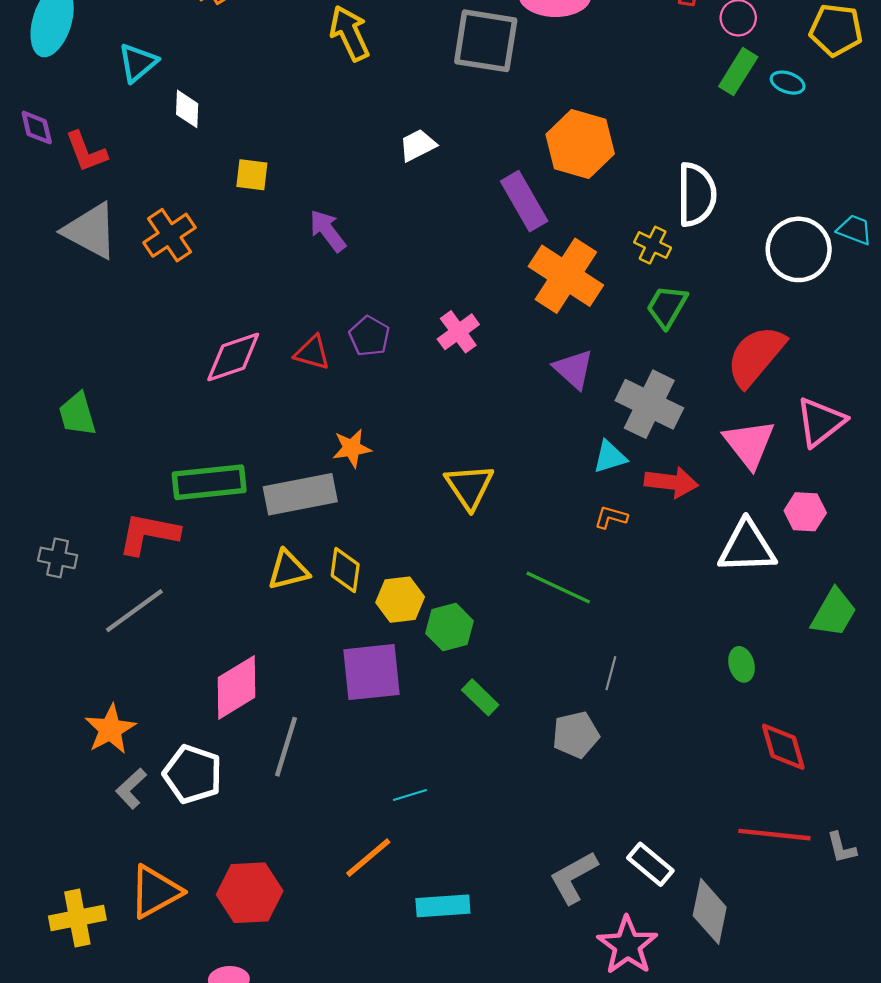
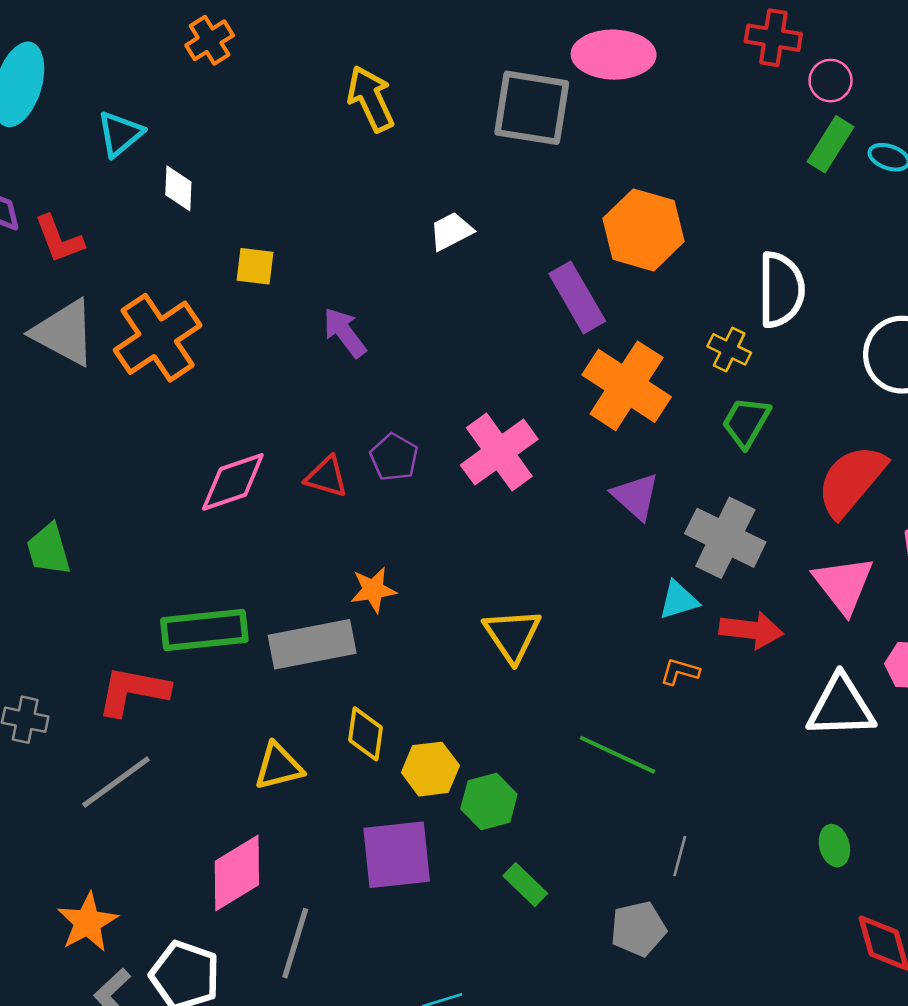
orange cross: (170, 235) -> (158, 338), size x1.4
pink cross: (458, 332) -> (499, 452), size x1.5
yellow triangle: (288, 570) -> (278, 766), moved

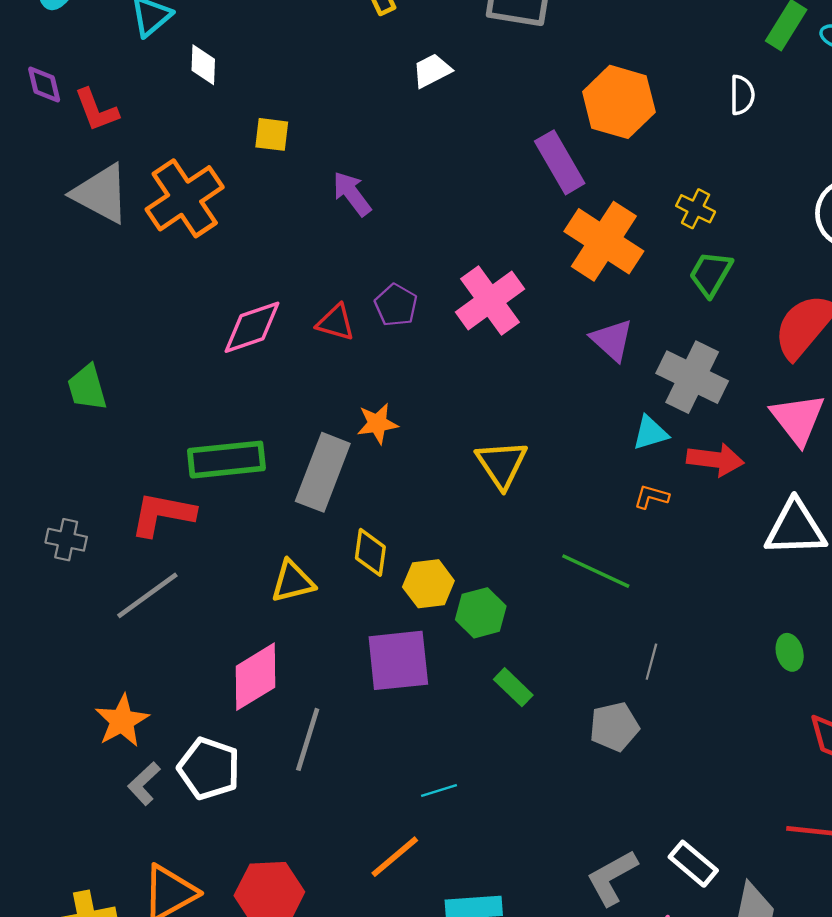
white trapezoid: (451, 231) -> (432, 71), moved
white semicircle: (781, 290) -> (742, 95), moved, size x0.6
gray rectangle: (312, 644) -> (323, 472), turned -58

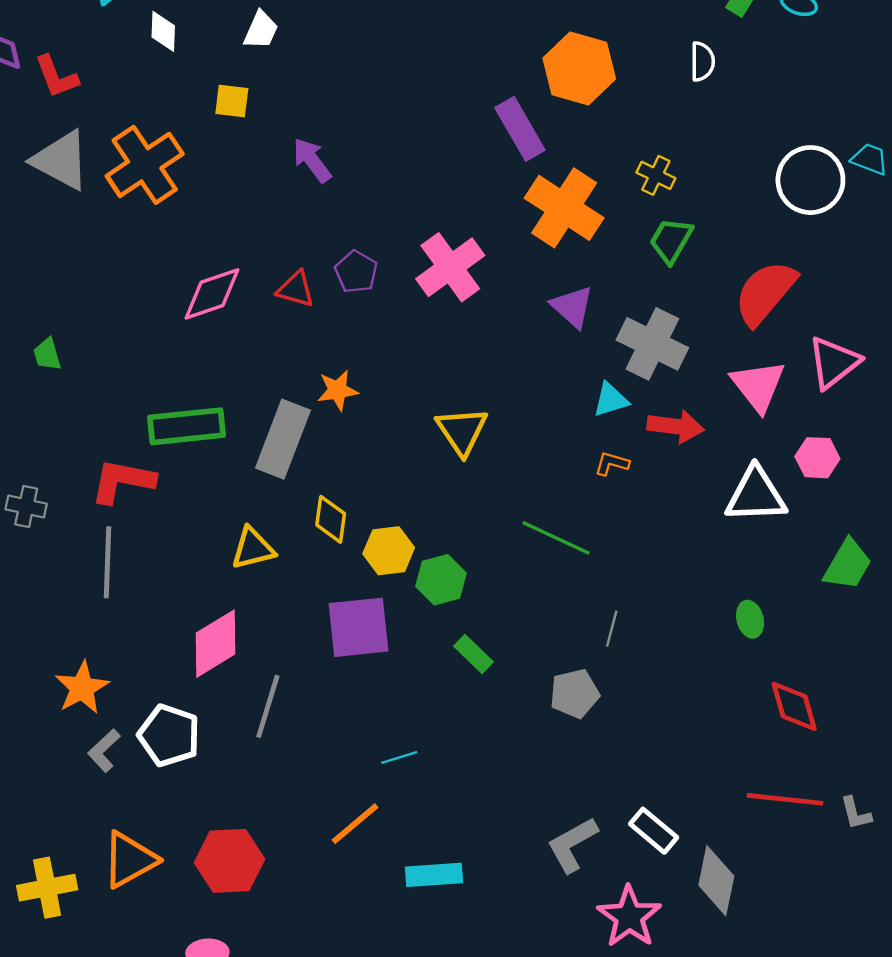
white trapezoid: (432, 71) -> (261, 30), moved, turned 141
green trapezoid: (87, 388) -> (47, 354), size x0.7
gray line: (147, 595) -> (108, 562), turned -52

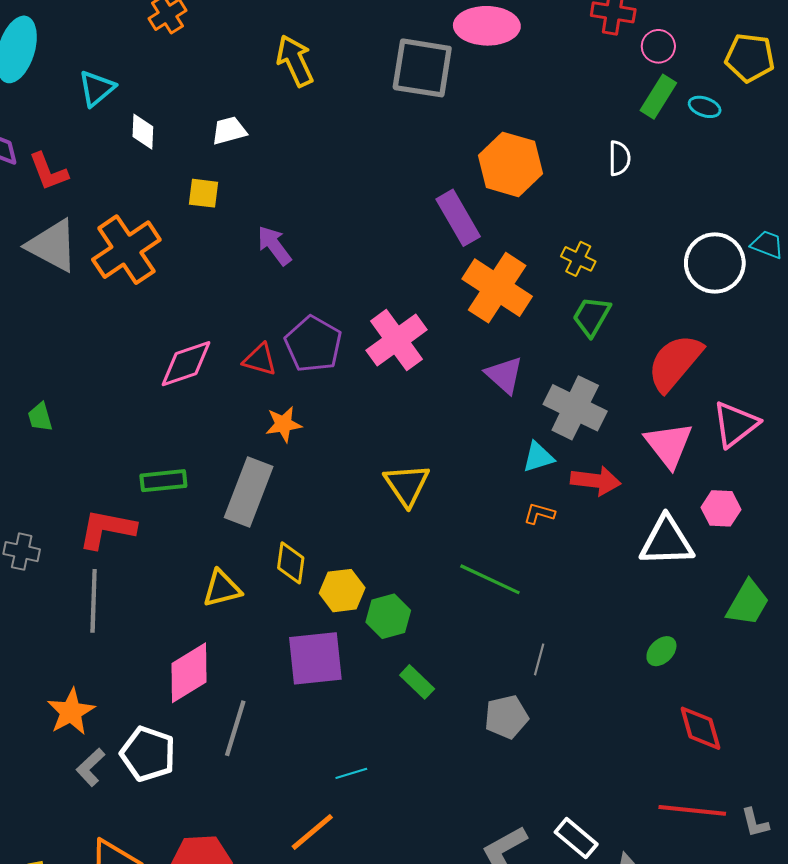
white trapezoid: (261, 30) -> (229, 131), turned -129
purple pentagon: (356, 272) -> (313, 344), size x1.5
orange star: (338, 390) -> (284, 424), moved
green rectangle: (187, 426) -> (163, 481), size x0.7
green ellipse: (750, 619) -> (661, 651), turned 60

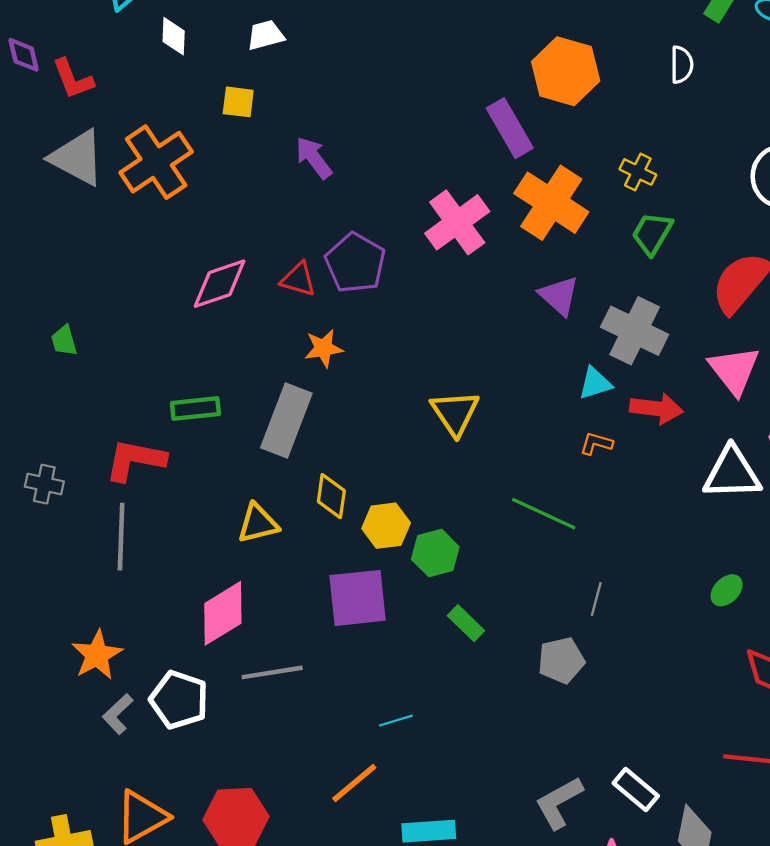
pink cross: (396, 340) -> (457, 222), moved
gray line: (235, 728) -> (272, 672), turned 64

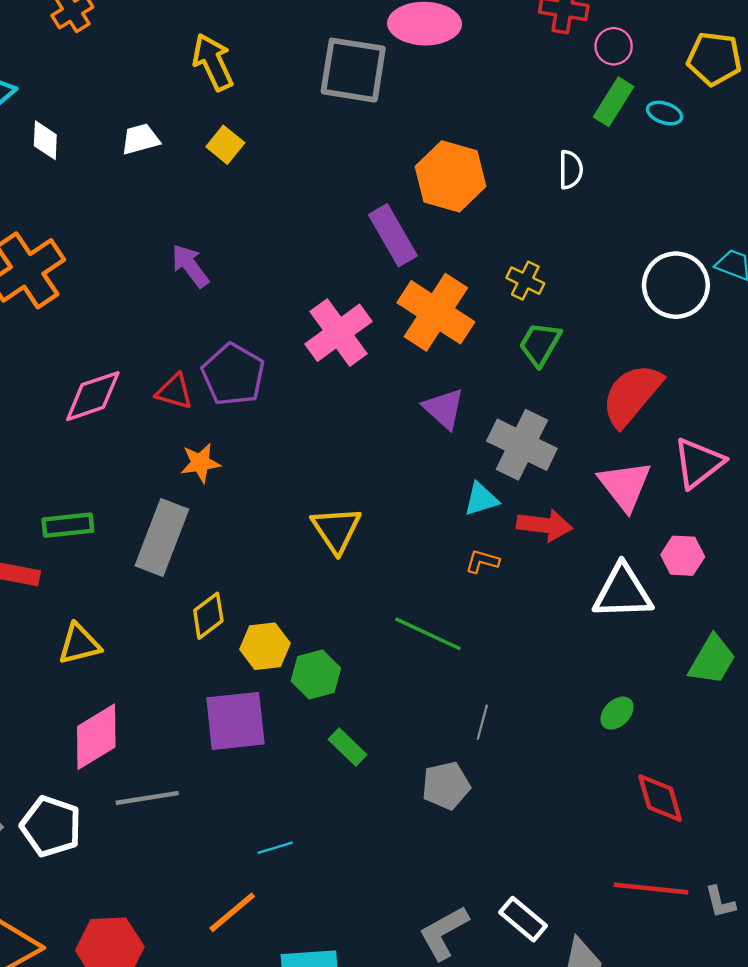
yellow square: (238, 102) -> (225, 145), moved, turned 32
yellow diamond: (331, 496) -> (208, 616), turned 45
yellow triangle: (258, 523) -> (79, 644), moved

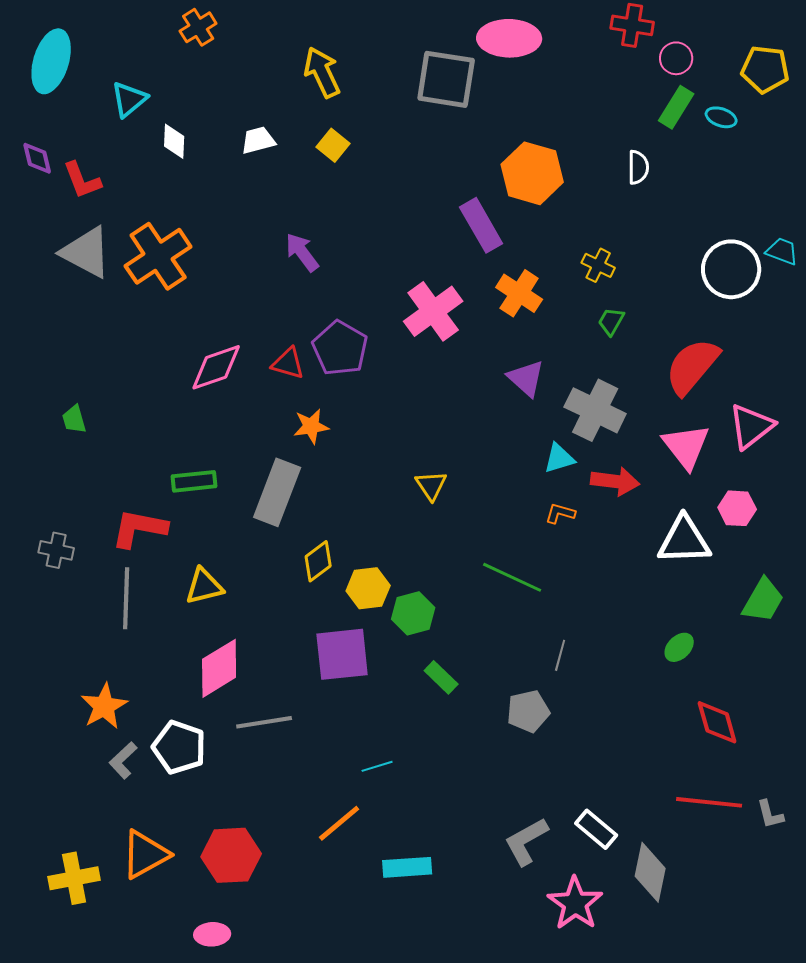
orange cross: (436, 312) -> (519, 293), size x0.7
green trapezoid: (540, 344) -> (611, 321), size x0.7
yellow triangle: (336, 530) -> (431, 485), size x0.7

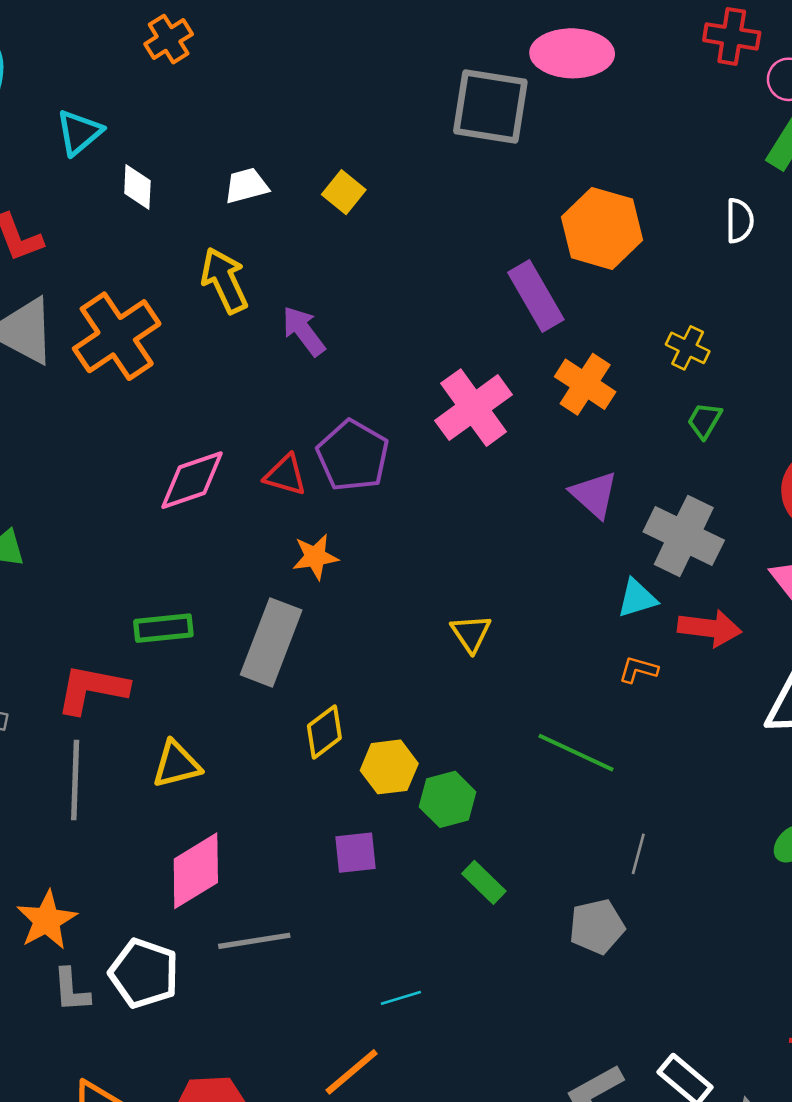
yellow arrow: (322, 72) -> (224, 280), moved
purple square: (342, 654) -> (355, 853), size x0.6
gray L-shape: (123, 760) -> (71, 990), turned -51

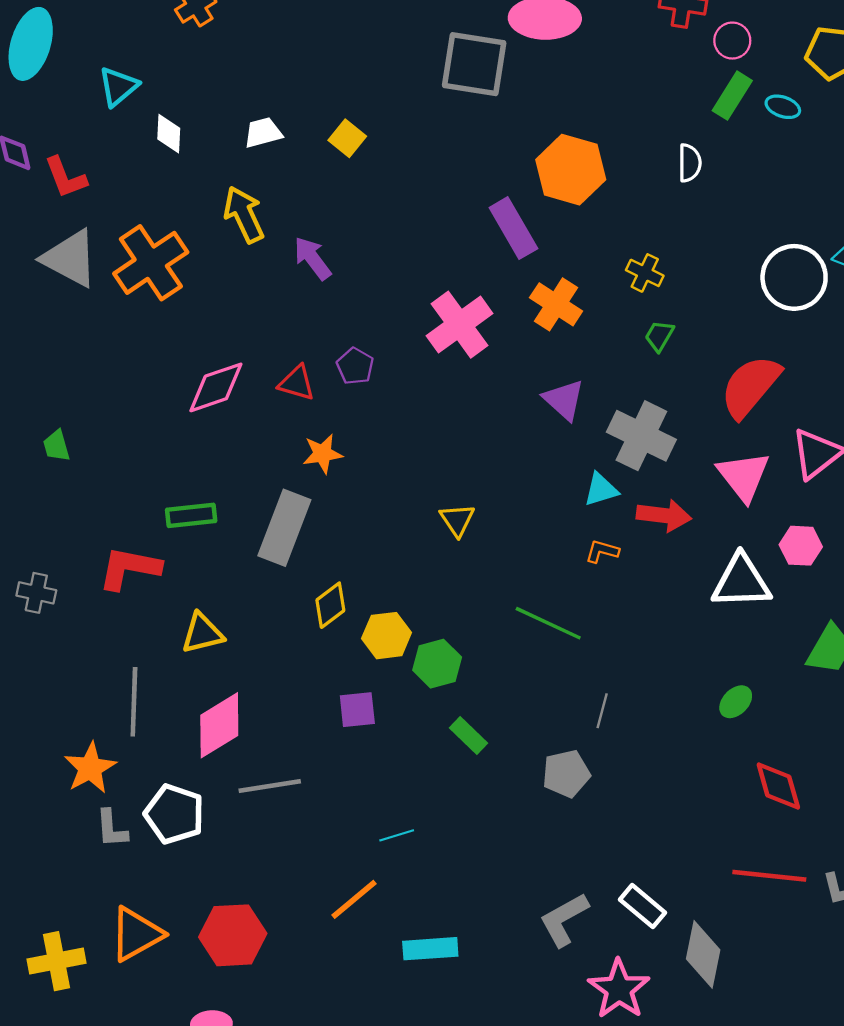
purple pentagon: (353, 456) -> (355, 366), size x0.6
gray line: (75, 780) -> (134, 702), moved

